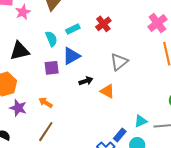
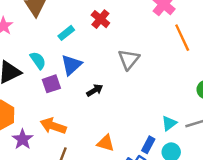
cyan semicircle: (51, 39) -> (38, 60), moved
orange triangle: (107, 91) -> (106, 143), moved
orange arrow: (46, 103) -> (53, 126), size x1.5
purple star: (18, 108) -> (23, 139), turned 30

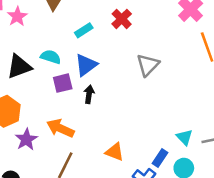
cyan semicircle: (38, 60) -> (51, 57), turned -42
black arrow: (95, 90) -> (89, 94), moved, turned -56
cyan triangle: (169, 123) -> (184, 137), turned -42

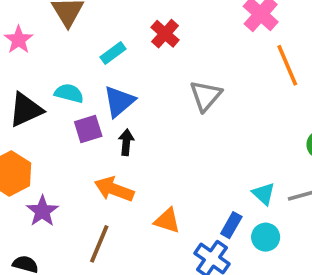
orange arrow: (60, 128) -> (114, 189), moved

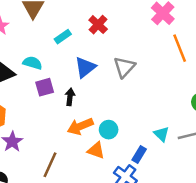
blue triangle: (119, 101) -> (85, 67), moved
orange arrow: (114, 189) -> (80, 126), moved, turned -45
cyan circle: (266, 237) -> (109, 130), moved

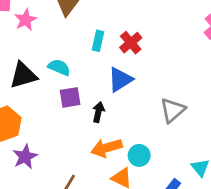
red cross: (98, 25) -> (131, 43), moved
cyan rectangle: (63, 37) -> (98, 41), turned -49
gray triangle: (124, 67) -> (173, 110), moved

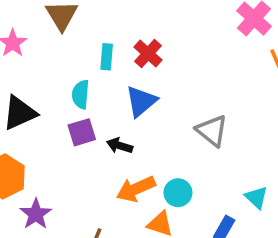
cyan semicircle: (59, 67) -> (81, 94), moved, turned -100
gray triangle: (173, 110) -> (212, 131), turned -32
black arrow: (98, 112) -> (120, 146), turned -78

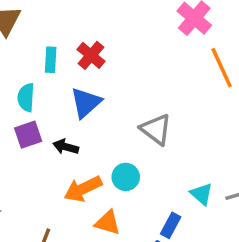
cyan circle: (178, 193) -> (126, 177), moved

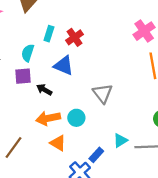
blue triangle: (86, 103) -> (64, 66), turned 50
cyan triangle: (202, 194) -> (120, 140), turned 32

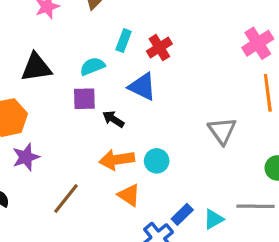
cyan semicircle: (28, 53) -> (92, 66), turned 48
gray triangle: (103, 93) -> (222, 131), moved
cyan triangle: (120, 140) -> (214, 219), moved

